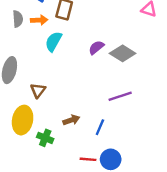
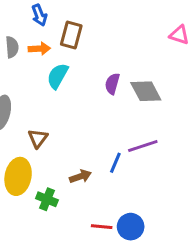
purple semicircle: (96, 47) -> (112, 84), turned -35
gray diamond: (123, 53) -> (146, 91), turned 30
blue line: (100, 127) -> (115, 163), moved

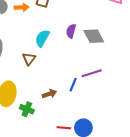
cyan semicircle: (58, 76) -> (42, 38), moved
brown triangle: (38, 138) -> (29, 59), moved

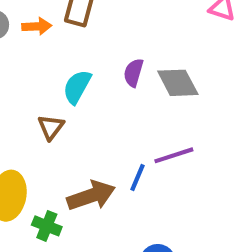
brown arrow: (49, 94) -> (91, 196), size x1.6

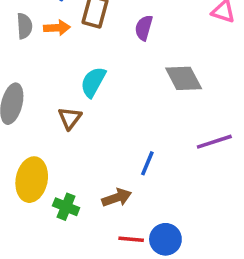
purple semicircle: (133, 73) -> (144, 28), moved
purple line: (174, 155) -> (214, 142), moved
brown arrow: (91, 196) -> (117, 198), moved, size x0.7

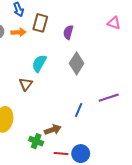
gray diamond: (184, 78) -> (77, 63), moved, turned 60
blue line: (147, 163) -> (79, 110), moved
green cross: (66, 207) -> (36, 141), moved

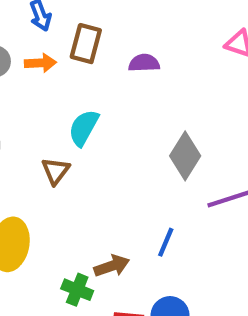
purple semicircle: (68, 32) -> (144, 63), turned 72
gray diamond: (77, 63) -> (185, 156), moved
blue line: (79, 110) -> (166, 242), moved

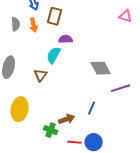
orange arrow: (40, 63) -> (34, 25), turned 80
purple semicircle: (144, 63) -> (66, 39), moved
gray diamond: (185, 156) -> (101, 68), turned -60

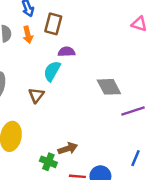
blue line: (92, 108) -> (135, 158), moved

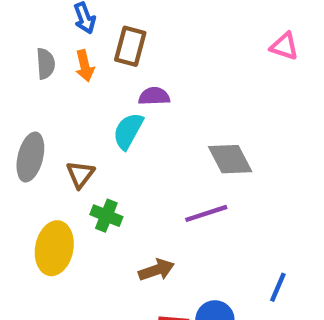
brown triangle: (36, 95) -> (80, 174), moved
purple line: (133, 111) -> (206, 213), moved
green cross: (48, 162) -> (106, 216), moved

